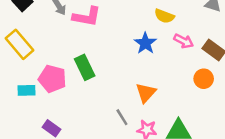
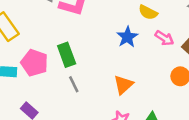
gray line: (122, 117) -> (74, 84), moved

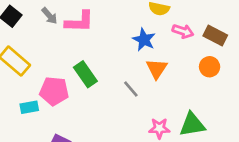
gray line: (74, 84) -> (131, 89), moved
orange triangle: (123, 85) -> (157, 69), moved

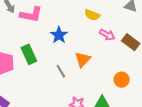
blue star: (144, 40) -> (59, 35), moved
orange circle: (210, 67) -> (122, 80), moved

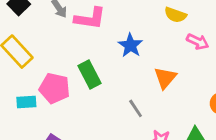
gray line: (61, 71) -> (136, 108), moved

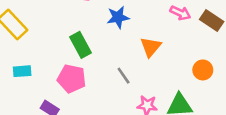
blue star: (130, 45) -> (118, 17), turned 30
pink pentagon: (54, 88) -> (72, 79), moved

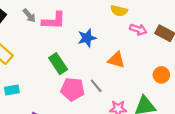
orange triangle: (151, 47) -> (116, 60), turned -48
pink pentagon: (72, 79) -> (73, 89), moved

